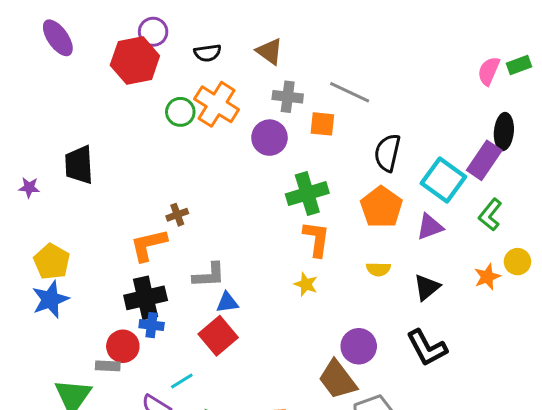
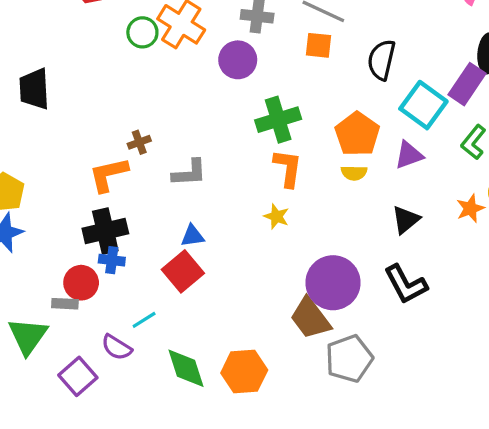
orange square: (322, 124) -> (318, 45), moved
black semicircle: (387, 153) -> (381, 60), moved
yellow semicircle: (378, 269) -> (354, 173), moved
gray L-shape: (209, 275) -> (189, 173), moved
purple circle: (359, 346) -> (333, 283), size x1.4

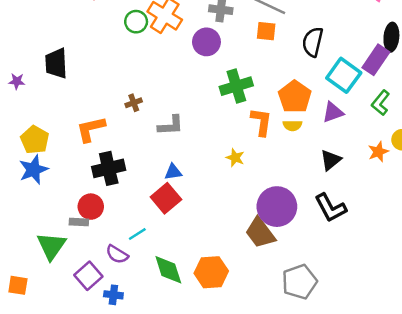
orange L-shape: (288, 168) -> (261, 122), moved
orange L-shape: (109, 174) -> (91, 129), moved
blue cross: (112, 260) -> (113, 295), moved
gray pentagon: (349, 359) -> (300, 282), moved

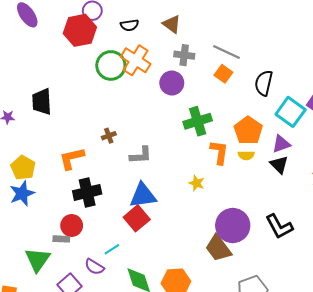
green circle: (136, 22) -> (111, 65), size x1.5
orange square: (266, 31) -> (223, 74), turned 30
black triangle: (331, 160) -> (279, 165), moved, turned -36
blue triangle: (173, 172) -> (143, 196), size x1.8

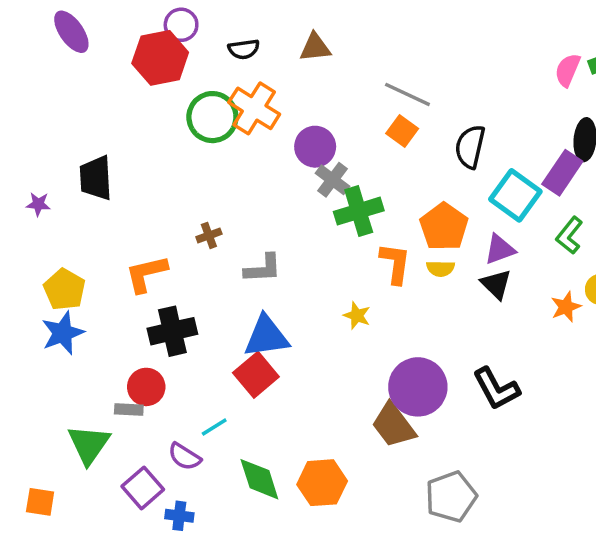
brown triangle: (172, 24) -> (315, 47), turned -42
gray cross: (184, 55) -> (333, 180), moved, turned 30

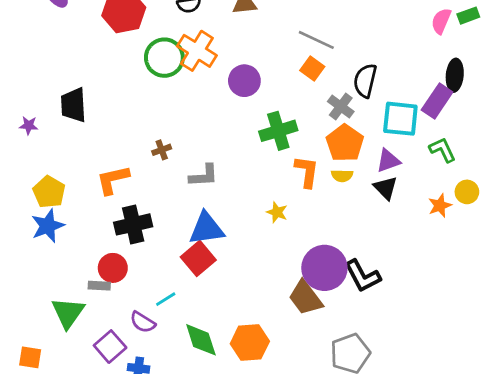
gray cross: (333, 180) -> (341, 106), moved
cyan square: (515, 195) -> (400, 119), turned -30
green L-shape: (569, 235) -> (442, 150), turned 116
black L-shape: (496, 389) -> (362, 276), moved

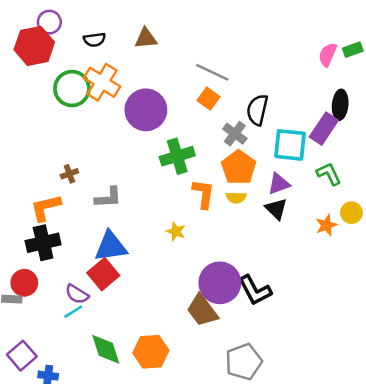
purple circle: (244, 81) -> (146, 110), size x1.4
orange L-shape: (113, 180) -> (46, 208), moved
purple semicircle: (143, 322) -> (77, 294), moved

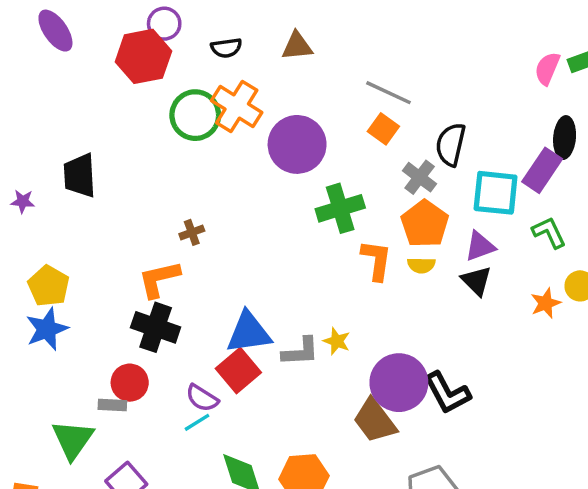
gray L-shape: (108, 198) -> (301, 352), moved
yellow star: (176, 231) -> (337, 341), moved
black cross: (43, 243) -> (156, 327), turned 32

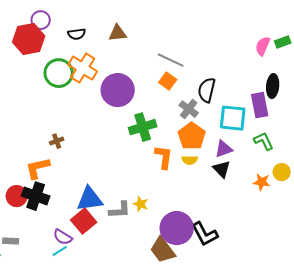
purple rectangle: (542, 170) -> (260, 105), turned -45
orange star: (546, 303) -> (262, 182), turned 30
red circle: (130, 383) -> (17, 196), moved

